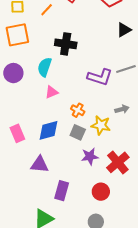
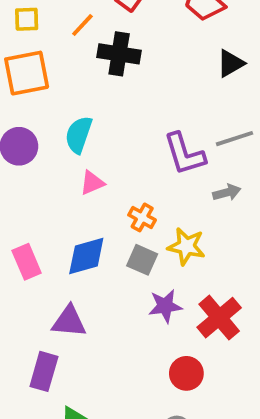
black cross: (66, 44) -> (119, 54), moved
purple L-shape: (100, 77) -> (184, 154), turned 55
gray arrow: (122, 109) -> (227, 192), moved
purple rectangle: (62, 191) -> (44, 371), moved

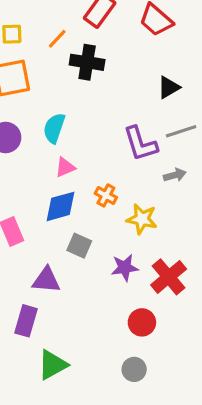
black triangle: (231, 63) -> (169, 87), moved
blue diamond: (86, 256) -> (60, 206), moved
gray square: (142, 260) -> (79, 246), moved

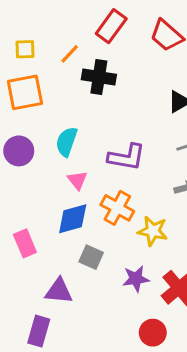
purple L-shape: (140, 144) -> (127, 157), moved, turned -63
pink triangle: (65, 167) -> (77, 180), turned -45
orange cross: (106, 195) -> (117, 208), size x1.5

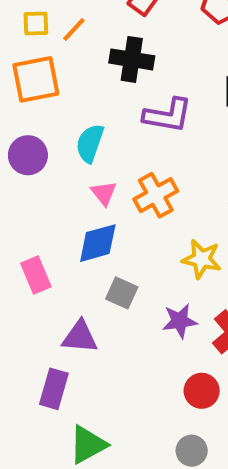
orange line: (70, 54) -> (74, 29), moved
purple L-shape: (127, 157) -> (168, 115), moved
orange cross: (117, 208) -> (156, 195), moved, turned 32

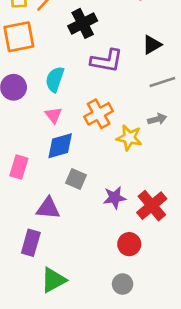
black cross: (132, 59) -> (83, 23), turned -36
pink triangle: (104, 193) -> (53, 115), moved
yellow star: (202, 259) -> (129, 138), moved
pink rectangle: (36, 275) -> (19, 167), turned 40

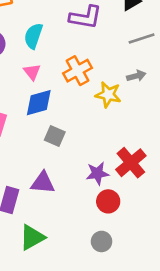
purple star: (115, 198) -> (98, 173), moved
purple triangle: (48, 208) -> (43, 183), moved

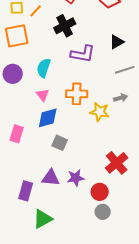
orange cross: (77, 71) -> (77, 94), turned 30
purple star: (98, 173) -> (76, 178), moved
gray circle: (102, 241) -> (103, 212), moved

